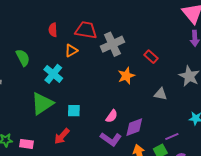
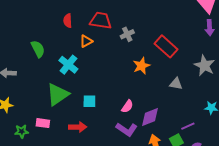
gray cross: (112, 44) -> (127, 34), size x0.6
red rectangle: (151, 57) -> (166, 46), size x1.6
red arrow: (62, 136) -> (78, 127), turned -132
pink rectangle: (27, 144) -> (43, 123), moved

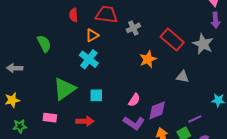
cyan cross: (68, 65) -> (89, 59), moved
gray star: (204, 66) -> (203, 44), moved
green star: (22, 131) -> (20, 126), moved

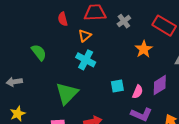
cyan square: (96, 95) -> (117, 86), moved
purple diamond: (157, 110) -> (160, 85), moved

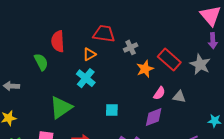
red semicircle: (63, 19) -> (58, 41), moved, size x1.5
orange star: (144, 49) -> (145, 69), moved
pink semicircle: (138, 92) -> (159, 93), moved

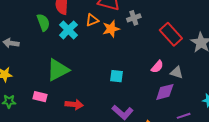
orange star: (145, 69) -> (111, 29), moved
cyan cross: (86, 78) -> (68, 30), moved
cyan square: (112, 110) -> (117, 76), moved
purple diamond: (154, 117) -> (165, 92), moved

